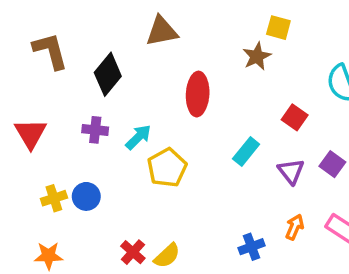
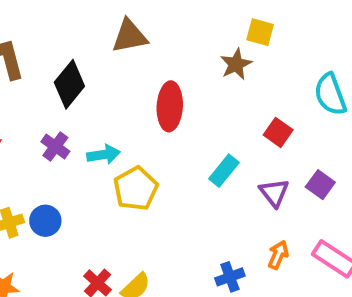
purple cross: (95, 130) -> (55, 146), turned 30
cyan arrow: (138, 137) -> (104, 155), turned 36

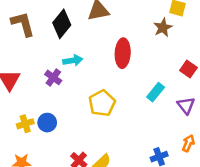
black diamond: (69, 84) -> (62, 24), moved
cyan arrow: (104, 155) -> (73, 60), moved

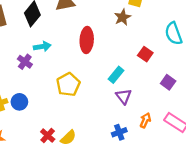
purple triangle: (186, 105) -> (124, 96), moved

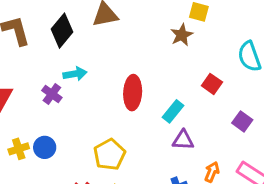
red ellipse: (87, 40) -> (133, 93), moved
yellow pentagon: (68, 84) -> (110, 155), moved
purple triangle: (124, 96) -> (183, 140), turned -49

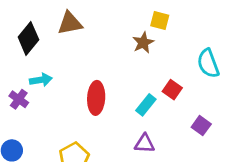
cyan rectangle: (173, 111) -> (146, 105), moved

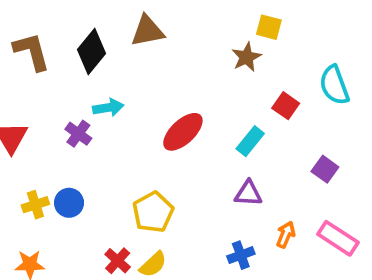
red square: (172, 90) -> (286, 106), moved
red ellipse: (96, 98) -> (183, 132), turned 44

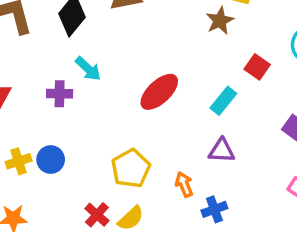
cyan arrow: (108, 108) -> (88, 69), turned 52
purple cross: (78, 134) -> (60, 94), turned -35
orange arrow: (286, 235) -> (184, 184), moved, turned -45

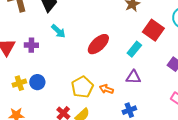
red square: (257, 67) -> (153, 30), size x1.5
purple cross: (60, 94) -> (31, 45), moved
orange arrow: (184, 184) -> (106, 89), moved, turned -48

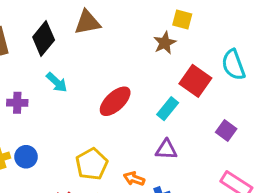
orange arrow: (106, 89) -> (134, 179), moved

